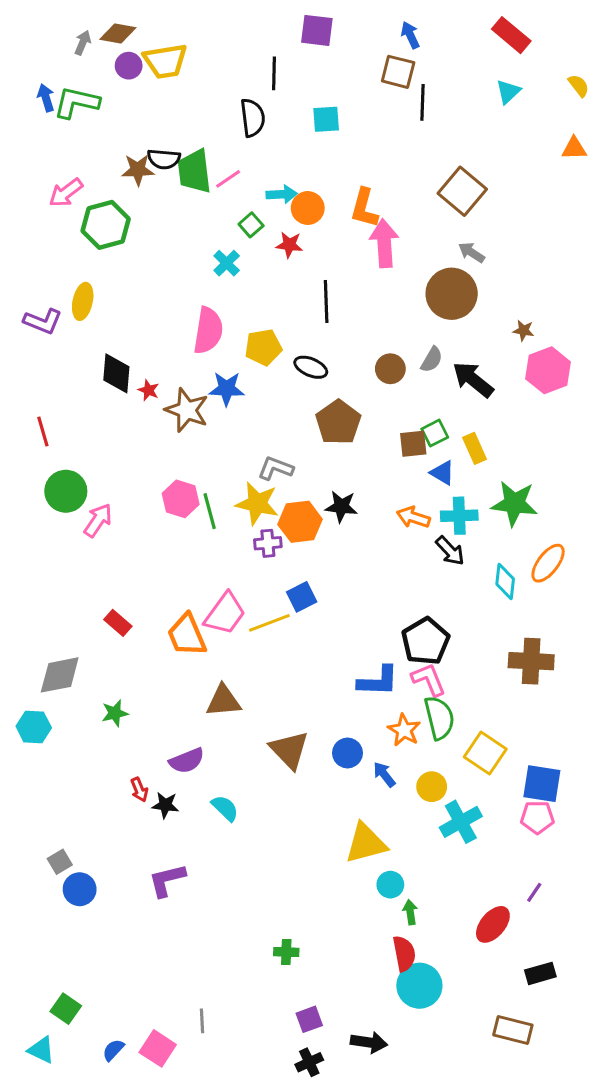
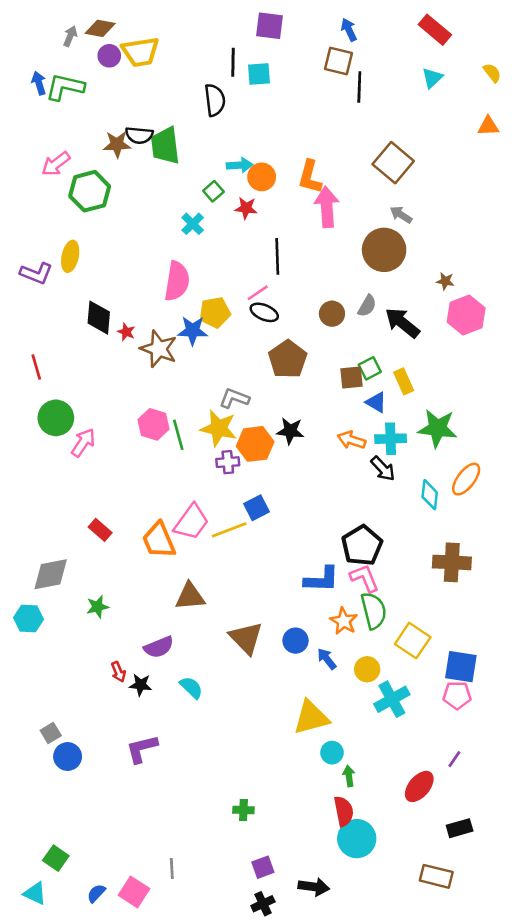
cyan square: (326, 119) -> (259, 74), moved
pink line: (228, 179) -> (258, 293), moved
yellow pentagon: (263, 347) -> (215, 312), moved

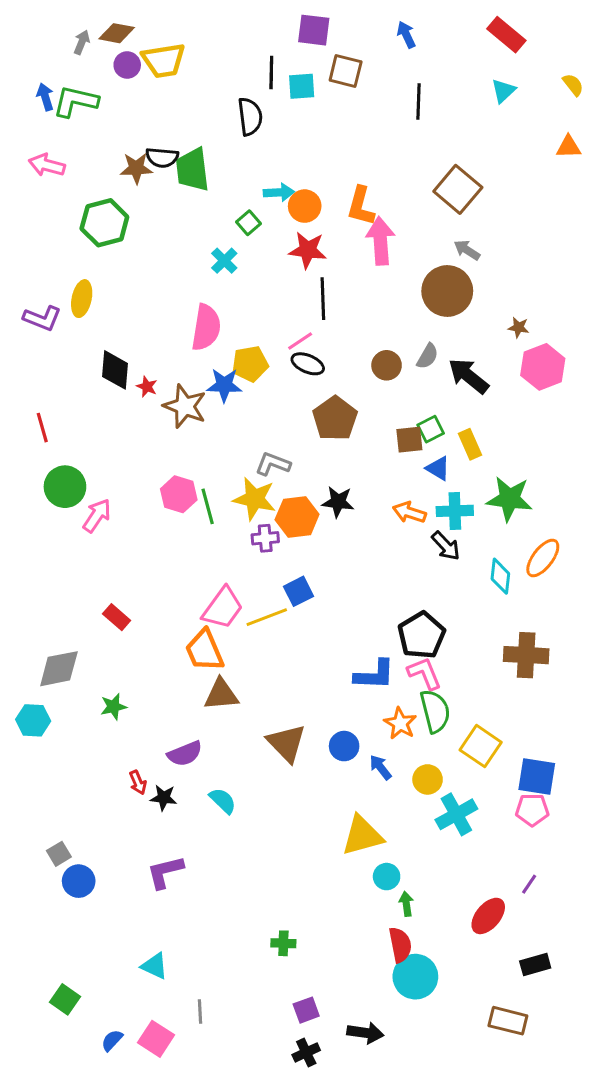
brown square: (338, 61) -> (346, 71), moved
pink arrow: (56, 164) -> (47, 165), moved, turned 52
red star: (246, 208) -> (308, 250), moved, size x1.4
orange trapezoid: (159, 540) -> (205, 651), moved
cyan triangle: (35, 893) -> (154, 966), moved

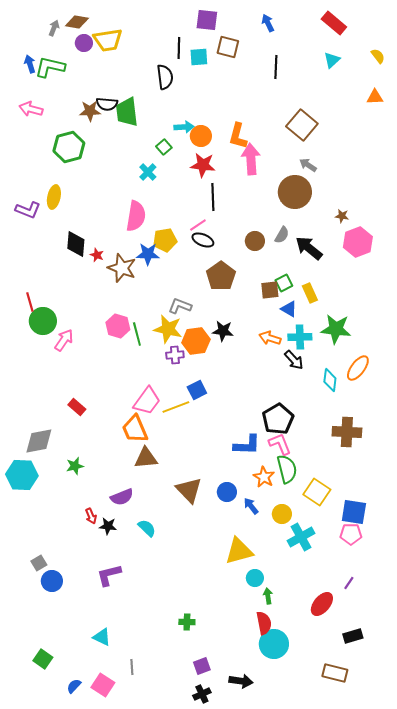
red line: (42, 428) -> (30, 302), moved
cyan hexagon: (33, 720) -> (22, 475), size x1.4

